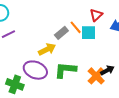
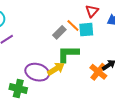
yellow arrow: (47, 49) -> (56, 69), moved
green L-shape: (65, 70) -> (68, 54), moved

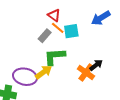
red triangle: (92, 11) -> (54, 15), moved, turned -32

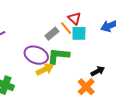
red triangle: (54, 15) -> (74, 18), moved
orange cross: (86, 72) -> (86, 87), moved
purple ellipse: (25, 77) -> (36, 55), moved

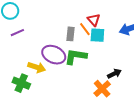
gray rectangle: (52, 34) -> (70, 34), turned -48
yellow arrow: (45, 69) -> (37, 67), moved, turned 42

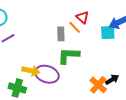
cyan square: (97, 35) -> (108, 33), moved
purple ellipse: (54, 55) -> (47, 74), moved
black arrow: (114, 74) -> (112, 79), moved

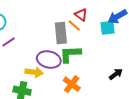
gray rectangle: (61, 34) -> (61, 33), size x1.5
purple ellipse: (47, 74) -> (49, 60), moved
orange cross: (98, 85) -> (72, 84), moved

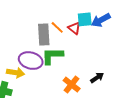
red triangle: (81, 15) -> (74, 28), moved
cyan square: (108, 28) -> (85, 19), moved
orange cross: (72, 84) -> (72, 85), moved

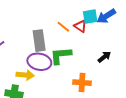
gray rectangle: (44, 34) -> (39, 41), moved
black arrow: (97, 78) -> (104, 57), moved
orange cross: (72, 85) -> (82, 83), turned -30

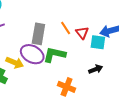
cyan square: (90, 17) -> (98, 42), moved

